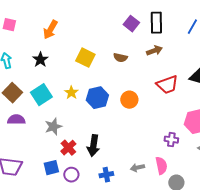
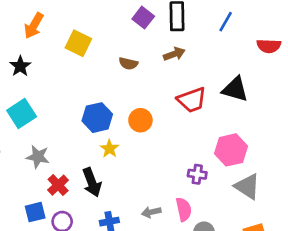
yellow square: (85, 58) -> (78, 43), moved
yellow star: (71, 93) -> (109, 149), moved
gray star: (53, 127) -> (38, 157), turned 30
black arrow: (93, 146) -> (92, 182), turned -30

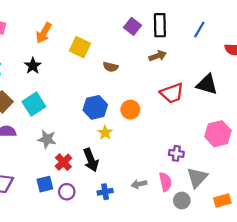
brown semicircle: (128, 63) -> (111, 67), moved
pink hexagon: (231, 150) -> (218, 134), moved
gray triangle: (247, 186) -> (197, 177), moved, turned 40

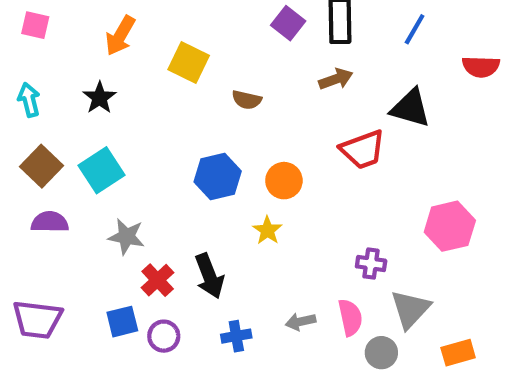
black triangle: (207, 84) -> (410, 108), moved
yellow star: (105, 133) -> (267, 230), moved

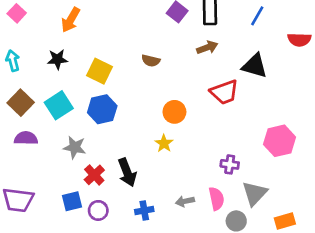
pink square: (35, 25) -> (17, 13), turned 30
yellow square: (189, 62) -> (100, 71), moved
black star: (99, 98) -> (57, 59), turned 30
blue hexagon: (218, 176) -> (102, 109), moved

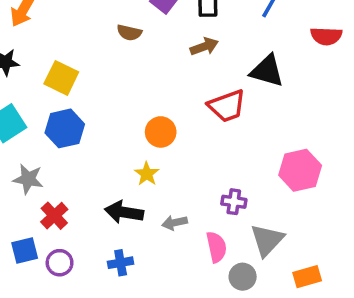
brown semicircle: (151, 61) -> (129, 33), moved
black arrow: (127, 172) -> (124, 212), moved, turned 120
gray arrow: (185, 201) -> (175, 223), moved

